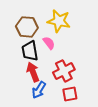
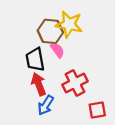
brown hexagon: (27, 27) -> (50, 31), moved
red square: (70, 94) -> (97, 110), moved

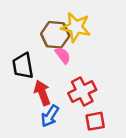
black trapezoid: (35, 60) -> (23, 66), moved
red square: (97, 110) -> (95, 121), moved

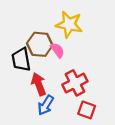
brown hexagon: (55, 35) -> (40, 44), moved
red square: (95, 121) -> (87, 110), turned 30

